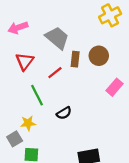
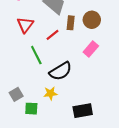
pink rectangle: (115, 87) -> (91, 49), moved
black semicircle: (64, 113) -> (61, 71), size x1.6
yellow star: (28, 123) -> (50, 93), moved

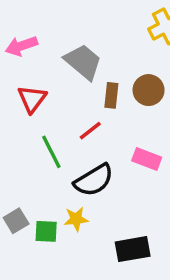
red line: (52, 35) -> (90, 131), moved
pink rectangle: (91, 49) -> (147, 159), moved, turned 70
green square: (31, 109) -> (46, 231), moved

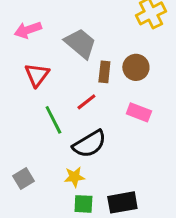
pink rectangle: (147, 159) -> (139, 112), moved
green square: (46, 231) -> (83, 204), moved

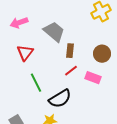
brown circle: (136, 67) -> (102, 54), moved
red line: (86, 102) -> (71, 71), moved

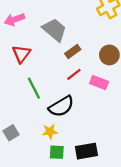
brown rectangle: (70, 51) -> (73, 52), turned 48

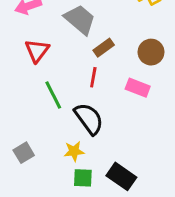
red line: (74, 74) -> (93, 77), moved, turned -42
black semicircle: (61, 106) -> (89, 119), turned -95
black rectangle: (86, 151) -> (121, 176), turned 45

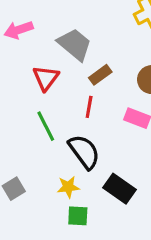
red triangle: (37, 51) -> (46, 78), moved
black rectangle: (121, 176) -> (120, 189), moved

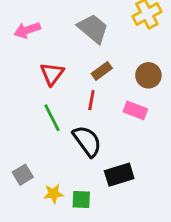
gray trapezoid: (75, 44) -> (93, 29), moved
yellow star: (68, 187) -> (53, 194), moved
black rectangle: (120, 189) -> (119, 175), turned -52

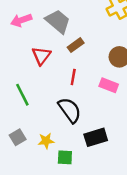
gray trapezoid: (93, 29) -> (58, 21), moved
brown rectangle: (102, 71) -> (76, 45), moved
green line: (52, 118) -> (22, 95), moved
yellow star: (53, 194) -> (46, 141), moved

